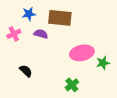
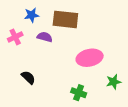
green star: (103, 63) -> (114, 82), moved
green cross: (72, 85) -> (79, 93), turned -32

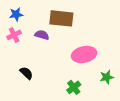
blue star: (32, 15) -> (16, 14), moved
green cross: (79, 93) -> (74, 87), turned 32

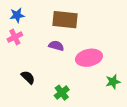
purple semicircle: (42, 35) -> (56, 46), moved
green cross: (74, 87) -> (62, 93), moved

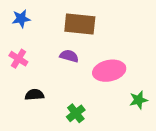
pink cross: (15, 37) -> (18, 59), moved, turned -32
black semicircle: (28, 77) -> (34, 95), turned -48

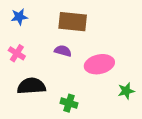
black semicircle: (34, 95) -> (31, 86), size x1.6
green cross: (76, 113) -> (69, 103), turned -35

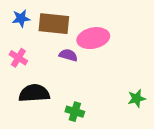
brown rectangle: (73, 22) -> (54, 24), moved
pink ellipse: (99, 64) -> (93, 38), moved

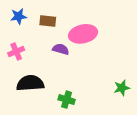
brown rectangle: (54, 24) -> (48, 21), size x0.6
pink cross: (18, 58) -> (16, 51), turned 35

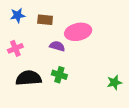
green cross: (67, 100) -> (59, 75), moved

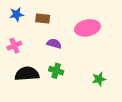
pink ellipse: (78, 32) -> (87, 28), moved
green star: (114, 82) -> (99, 79), moved

